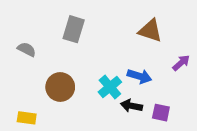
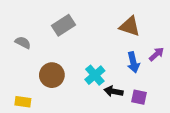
gray rectangle: (74, 29) -> (64, 25), turned 40
blue arrow: (139, 76) -> (133, 62), moved, turned 60

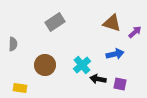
gray semicircle: (23, 43) -> (13, 44), moved, turned 64
purple arrow: (156, 54) -> (135, 32), moved
blue arrow: (133, 62) -> (115, 54), turned -90

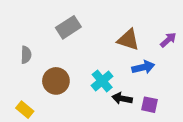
brown triangle: (112, 23) -> (128, 40), moved
gray semicircle: (13, 44) -> (26, 55), moved
yellow rectangle: (20, 88) -> (25, 110), turned 32

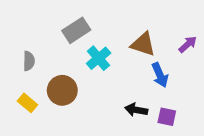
blue arrow: (143, 67) -> (160, 75), turned 80
cyan cross: (102, 81) -> (99, 58), moved
yellow rectangle: (25, 110) -> (27, 103), moved

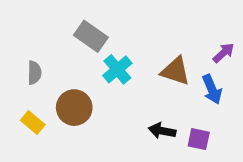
gray rectangle: (76, 30) -> (91, 36), turned 68
brown triangle: (143, 44) -> (175, 71), moved
blue arrow: (160, 75) -> (212, 89), moved

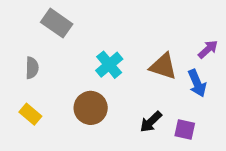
gray rectangle: (91, 36) -> (57, 23), moved
brown circle: (74, 108) -> (91, 108), moved
black arrow: (162, 131) -> (151, 122), turned -55

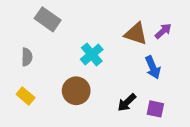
purple arrow: (208, 49) -> (163, 31), moved
brown triangle: (163, 66) -> (136, 34), moved
blue arrow: (197, 83) -> (153, 67), moved

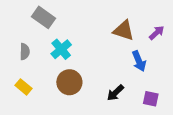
purple arrow: (163, 31) -> (157, 33), moved
cyan cross: (92, 54) -> (61, 49), moved
purple square: (155, 109) -> (151, 99), moved

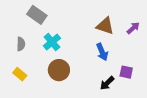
blue arrow: (139, 61) -> (102, 52), moved
black arrow: (115, 93) -> (107, 83), moved
purple square: (151, 99) -> (126, 72), moved

